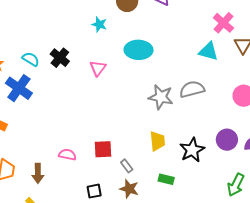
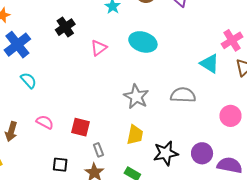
cyan semicircle: (31, 59) -> (28, 80), moved
gray star: (161, 97) -> (136, 97), moved

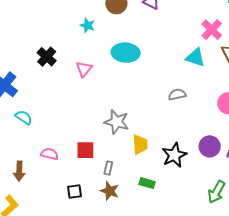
gray semicircle: (183, 95) -> (177, 95), size x0.7
gray star: (136, 97) -> (117, 122), moved
gray rectangle: (98, 150) -> (108, 168), turned 48

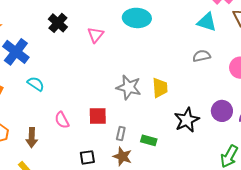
gray semicircle: (177, 95) -> (202, 56), moved
yellow trapezoid: (140, 145) -> (160, 88), moved
pink semicircle: (50, 154) -> (62, 120), turned -132
green rectangle: (147, 183) -> (149, 140), moved

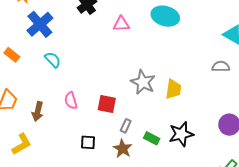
pink triangle: (96, 35) -> (121, 24), turned 36
black star: (187, 120) -> (181, 134), moved

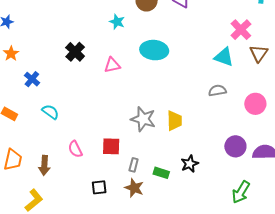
blue cross: (40, 24) -> (32, 79), size x0.6
black star: (181, 134) -> (190, 164), size x0.7

